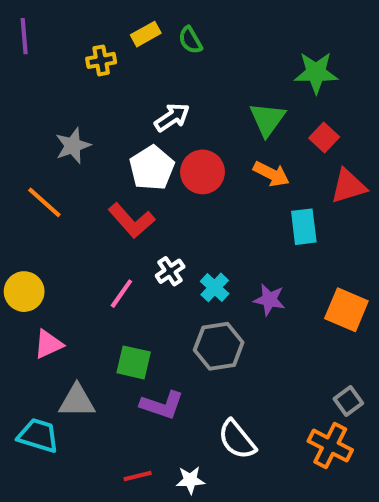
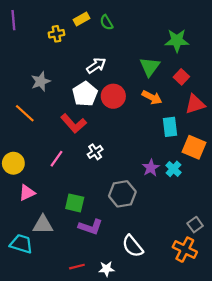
cyan cross: (215, 287) -> (173, 169), moved
pink line: (121, 294) -> (56, 159), moved
purple star: (269, 300) -> (151, 168), turned 30
orange square: (346, 310) -> (194, 147), moved

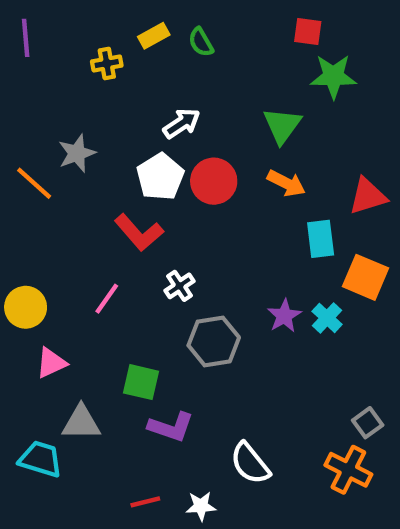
red square: (181, 77) -> (308, 31), moved, turned -35
orange line: (25, 113) -> (34, 183), moved
gray hexagon: (122, 194) -> (214, 341), moved

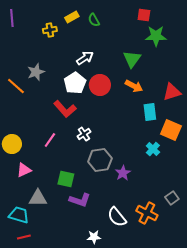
purple star: (284, 316) -> (123, 173), moved
orange cross: (348, 470) -> (147, 213), moved
red line: (145, 502) -> (24, 237), moved

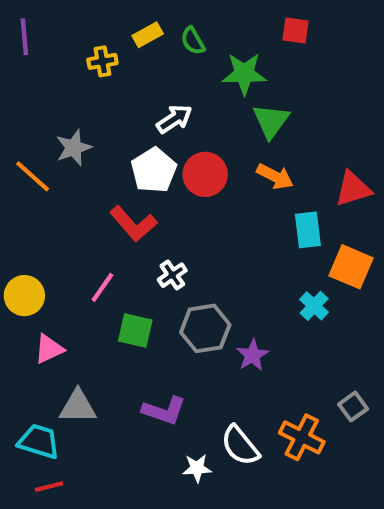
green star: (156, 36) -> (244, 74), moved
green square: (66, 179) -> (135, 331), moved
white star: (94, 237) -> (197, 468), moved

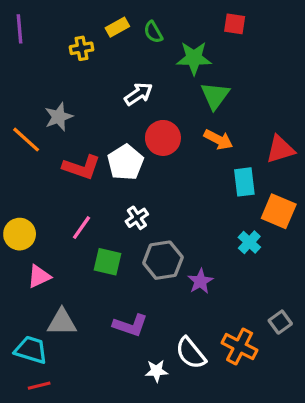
white pentagon: (154, 170) -> (125, 162), moved
red L-shape: (133, 224) -> (81, 167), moved, turned -30

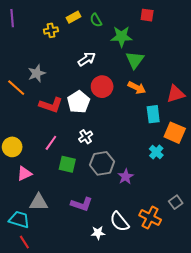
red line: (39, 386) -> (24, 242), turned 72

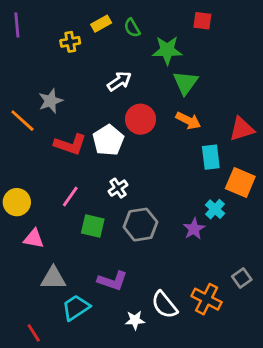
pink triangle: (24, 174) -> (34, 239), turned 35
purple star: (126, 177) -> (194, 229), moved
cyan trapezoid: (19, 220) -> (76, 308), moved, turned -50

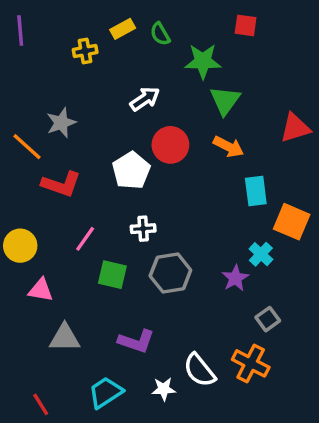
red triangle: (242, 129) -> (295, 128), moved
red L-shape: (70, 144) -> (61, 184), moved
white cross: (118, 188) -> (143, 229), turned 30
gray square: (242, 278) -> (268, 319), moved
cyan trapezoid: (76, 308) -> (106, 392), moved

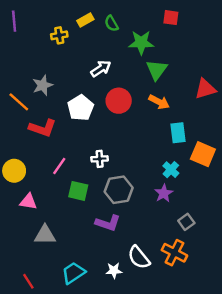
white pentagon: (131, 171) -> (81, 108), moved
cyan cross: (261, 254) -> (171, 170), moved
purple L-shape: (136, 341) -> (108, 223), moved

